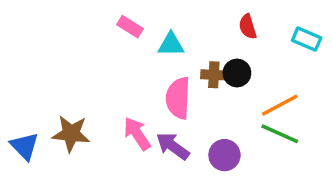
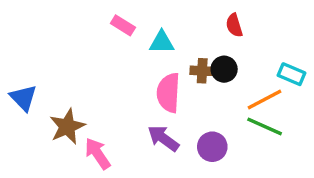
cyan rectangle: (307, 39) -> (292, 74), moved
brown star: (71, 134) -> (67, 126), turned -30
pink arrow: (137, 134) -> (98, 153), moved
blue triangle: (25, 146) -> (23, 98), moved

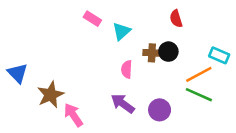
cyan triangle: (162, 42) -> (122, 31), turned -42
pink semicircle: (168, 93) -> (127, 69), size x0.6

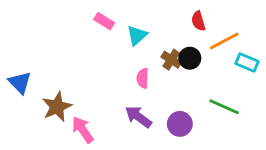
brown cross: (152, 53) -> (171, 60), turned 30
orange line: (199, 74) -> (224, 41), moved

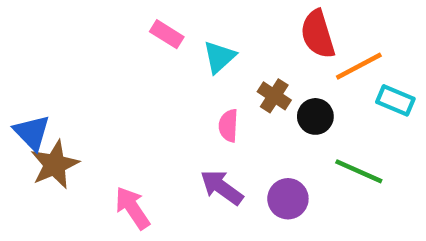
red semicircle: (198, 21) -> (318, 34), size x1.5
black circle: (190, 58) -> (315, 116), moved
brown star: (57, 107) -> (55, 164), moved

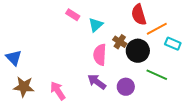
black circle: (315, 116) -> (138, 51), size x1.5
pink semicircle: (228, 126) -> (100, 55), size x1.5
brown star: (55, 164) -> (24, 87), moved, turned 30

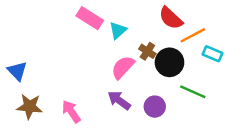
pink rectangle: (73, 15) -> (90, 18), size x1.5
red semicircle: (139, 15) -> (171, 18), turned -30
pink semicircle: (100, 55) -> (123, 67), turned 40

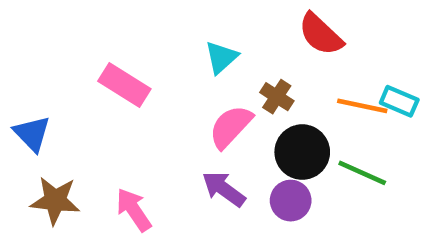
pink rectangle: (90, 18) -> (124, 85), moved
orange line: (193, 35) -> (362, 106), moved, turned 40
black circle: (169, 62) -> (302, 152), moved

